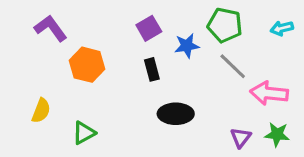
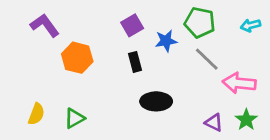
yellow semicircle: (41, 111) -> (36, 114), moved
green star: (277, 134) -> (246, 120), turned 30
purple triangle: (241, 138) -> (214, 123), turned -42

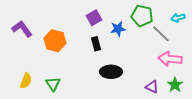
purple L-shape: (45, 25) -> (22, 29), moved
gray line: (207, 59) -> (161, 34), moved
green triangle: (74, 118) -> (53, 84), turned -35

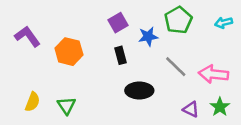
green pentagon: (142, 16) -> (178, 20), turned 30
gray line: (161, 34) -> (176, 67), moved

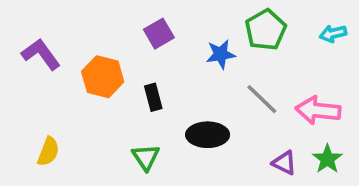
purple square: (118, 23) -> (159, 34), moved
black rectangle: (120, 55) -> (153, 97), moved
green triangle: (66, 106) -> (146, 157), moved

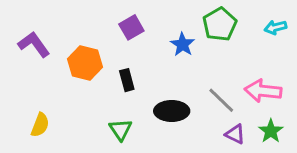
blue star: (221, 54) -> (183, 44), turned -30
gray line: (262, 99) -> (221, 100), moved

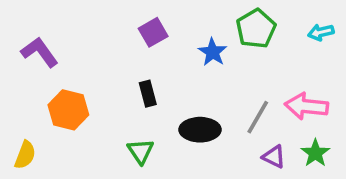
orange hexagon: (85, 63) -> (68, 110), moved
gray line: (221, 100) -> (258, 117), turned 76
yellow semicircle: (40, 125) -> (25, 155), moved

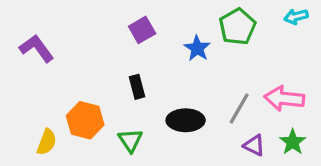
cyan arrow: (321, 32) -> (296, 17), moved
orange hexagon: (68, 110) -> (85, 120), moved
yellow semicircle: (25, 155) -> (47, 142), moved

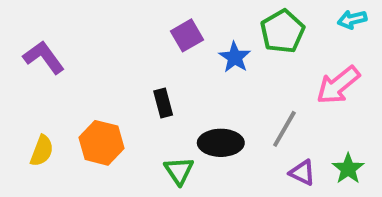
purple square: (142, 30) -> (187, 35), moved
pink arrow: (284, 99) -> (338, 85), moved, turned -45
green triangle: (130, 140) -> (179, 171), moved
yellow semicircle: (47, 142) -> (42, 151), moved

